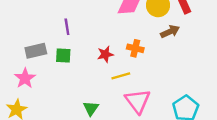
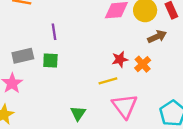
orange cross: (135, 48) -> (143, 64), moved, turned 35
red star: (105, 54) -> (120, 59), moved

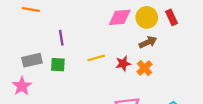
brown arrow: (157, 37) -> (148, 42), moved
yellow line: (108, 81) -> (96, 58), moved

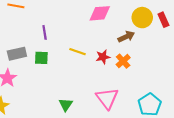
yellow circle: (147, 17) -> (142, 18), moved
red rectangle: (172, 17) -> (163, 20), moved
yellow line: (96, 58) -> (77, 52), turned 35

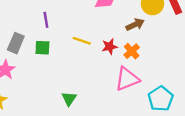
gray rectangle: (17, 54) -> (16, 43), turned -54
pink triangle: (107, 98) -> (127, 79), moved, turned 45

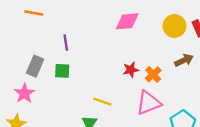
brown arrow: (135, 25) -> (184, 60), moved
yellow line: (82, 41) -> (102, 102), moved

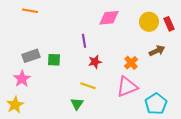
purple line: (66, 43) -> (84, 41), moved
gray rectangle: (35, 66) -> (31, 56), turned 48
red star: (131, 70) -> (95, 62), moved

